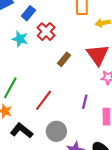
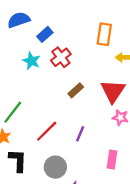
purple line: (85, 102) -> (80, 134), moved
black L-shape: (22, 131) -> (18, 160), turned 45

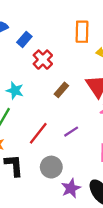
cyan star: (31, 61) -> (15, 91), moved
purple line: (80, 134) -> (71, 132), turned 42

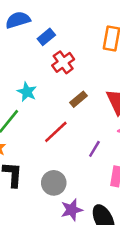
purple line: (71, 132) -> (94, 149), moved, turned -35
red line: (38, 133) -> (56, 132), moved

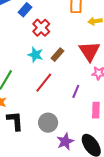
cyan star: (27, 92) -> (35, 55), moved

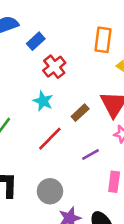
brown rectangle: (57, 55) -> (80, 113), moved
purple line: (76, 91) -> (90, 154), turned 32

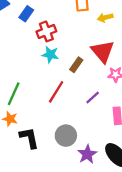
red cross: (54, 67) -> (46, 31), turned 30
cyan star: (43, 101) -> (50, 55), moved

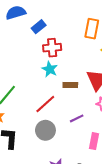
brown rectangle: (76, 65) -> (70, 85), turned 40
gray circle: (66, 136) -> (45, 130), moved

